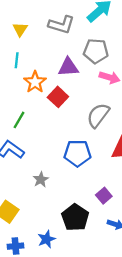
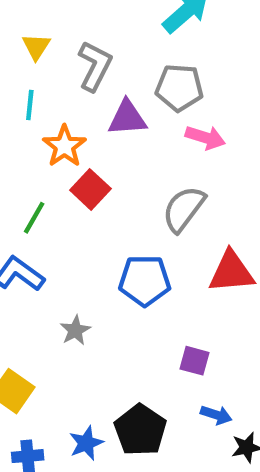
gray L-shape: (61, 25) -> (95, 66), moved, turned -80
red square: (58, 97) -> (90, 189), moved
purple square: (104, 196) -> (194, 361), turned -35
black pentagon: (75, 217) -> (140, 430), moved

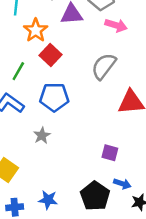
blue pentagon: (145, 281) -> (54, 97), moved
black pentagon: (140, 430) -> (95, 196), moved
blue star: (86, 443) -> (48, 200), turned 30

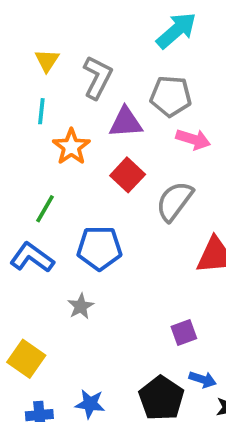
red square: (51, 55) -> (128, 175), moved
purple square: (110, 153) -> (184, 333), turned -35

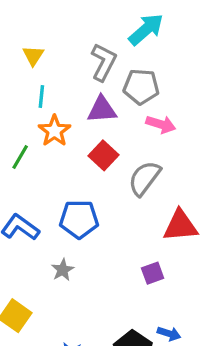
gray L-shape: (98, 77) -> (104, 62), moved
cyan line: (41, 111) -> (41, 96), moved
green line: (45, 209) -> (20, 157), moved
purple square: (184, 333) -> (153, 273), moved

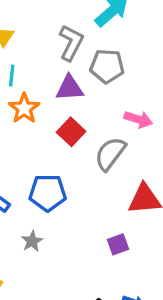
pink arrow: (161, 124) -> (138, 119), moved

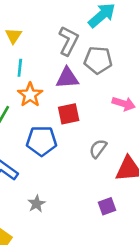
red square: (71, 132) -> (69, 114), turned 35
gray semicircle: (110, 154) -> (98, 149), moved, size x0.7
blue pentagon: (48, 193) -> (42, 141), moved

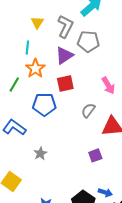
yellow triangle: (13, 36) -> (37, 22), moved
purple triangle: (67, 78) -> (64, 55), turned -30
pink arrow: (124, 104) -> (108, 85), moved, turned 42

